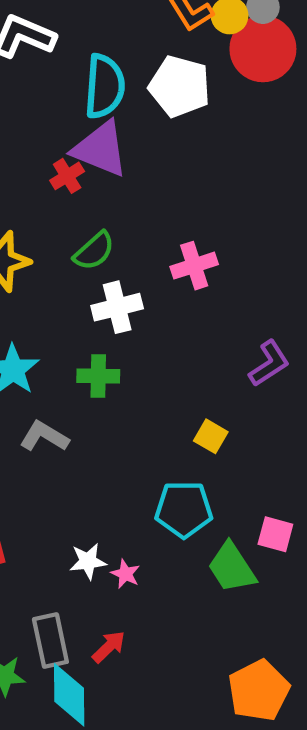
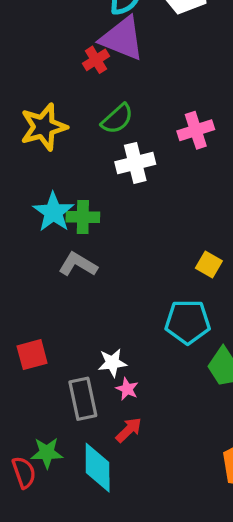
green cross: (98, 376) -> (83, 217), moved
pink star: (125, 574) -> (127, 389), moved
gray rectangle: (50, 641) -> (83, 399), moved

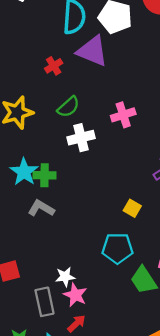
purple triangle: (122, 39) -> (92, 51), moved
pink star: (127, 389) -> (75, 295), size x1.5

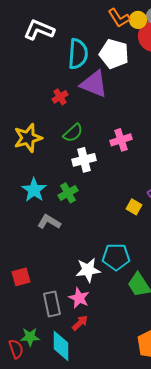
green cross: (45, 175) -> (68, 193), moved, turned -30
yellow square: (132, 208) -> (134, 207), moved
white star: (65, 277) -> (88, 270), moved, size x1.4

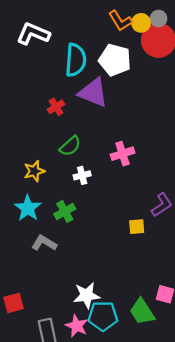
yellow star: (28, 138) -> (34, 171), moved, size x0.7
white cross: (84, 160) -> (82, 175), size x0.7
yellow square: (134, 207) -> (137, 227), turned -35
cyan pentagon: (116, 257) -> (103, 316), moved

